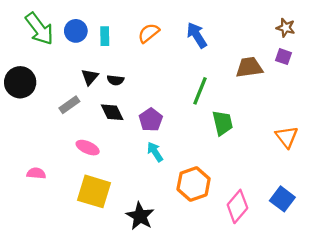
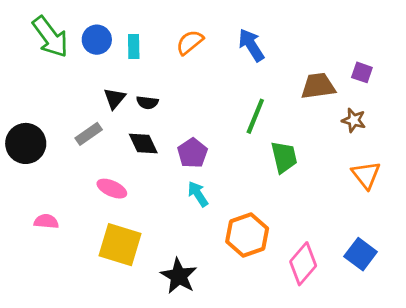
brown star: (286, 28) -> (354, 120), moved
black circle: (20, 82) -> (26, 143), moved

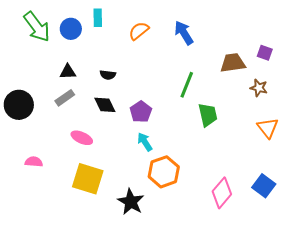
cyan rectangle: (134, 46) -> (98, 18), moved
black triangle: (115, 98) -> (68, 72), moved, turned 48
orange hexagon: (247, 235) -> (164, 172), moved

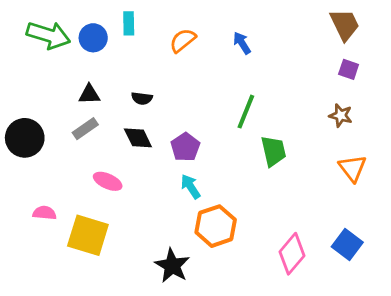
green arrow: (37, 27) -> (48, 35), turned -36
blue arrow: (184, 33) -> (242, 43), size x0.7
brown trapezoid: (233, 63) -> (345, 25), moved, turned 72
yellow square: (88, 179) -> (88, 235), moved

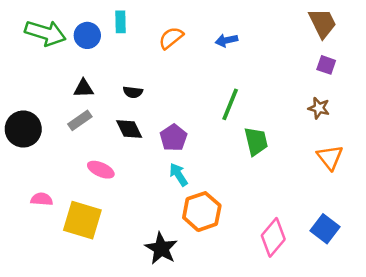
blue arrow: (242, 43) -> (226, 40), turned -70

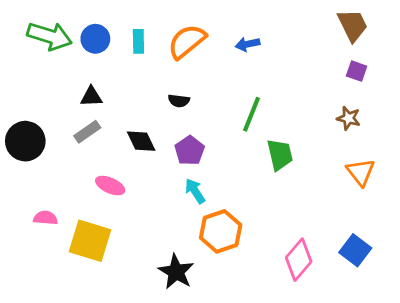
cyan rectangle: (121, 22) -> (138, 41), moved
orange semicircle: (171, 38) -> (187, 41), size x1.4
black semicircle: (133, 92) -> (179, 101), moved

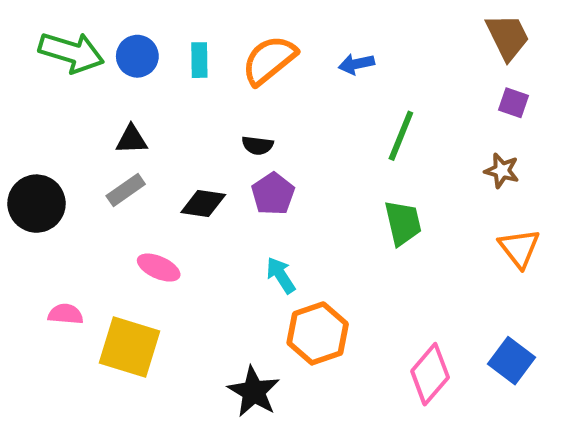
green line: (252, 114) -> (401, 136), moved
black diamond: (141, 141) -> (203, 204), turned -56
purple pentagon: (190, 151) -> (273, 194), moved

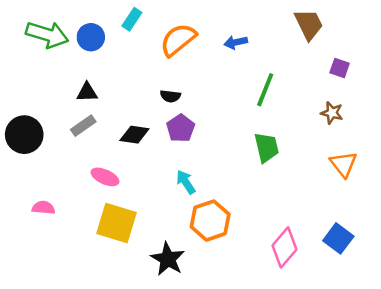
brown trapezoid: (508, 37) -> (309, 24), moved
cyan rectangle: (199, 60) -> (132, 19), moved, turned 35
yellow square: (130, 347) -> (117, 223), moved

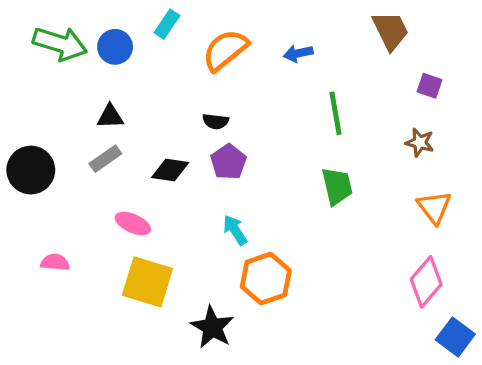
green line: (265, 90) -> (335, 113), turned -32
blue square: (338, 238) -> (455, 337), moved
pink diamond: (284, 247) -> (426, 282), moved

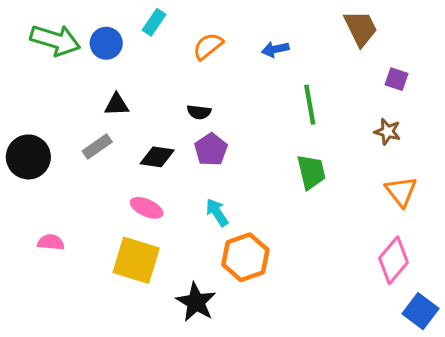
orange semicircle: (225, 50) -> (208, 46), size x0.7
black triangle: (110, 117) -> (117, 105), moved
pink ellipse: (133, 223) -> (147, 208), moved

